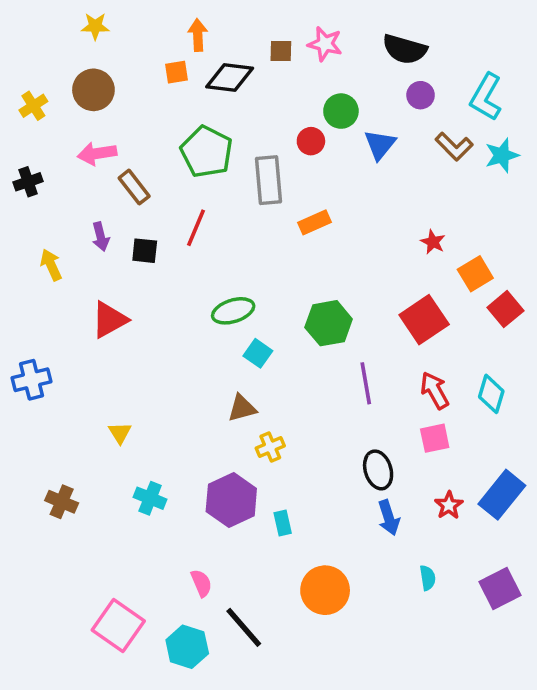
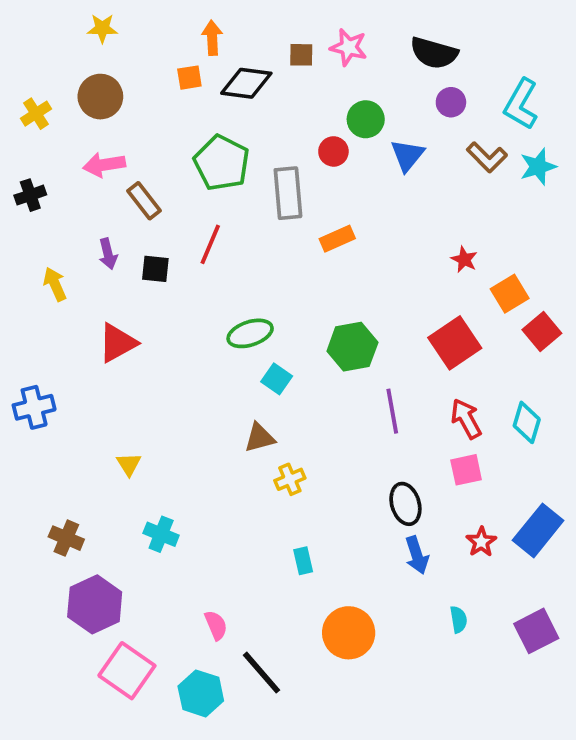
purple hexagon: (231, 500) -> (95, 604), moved

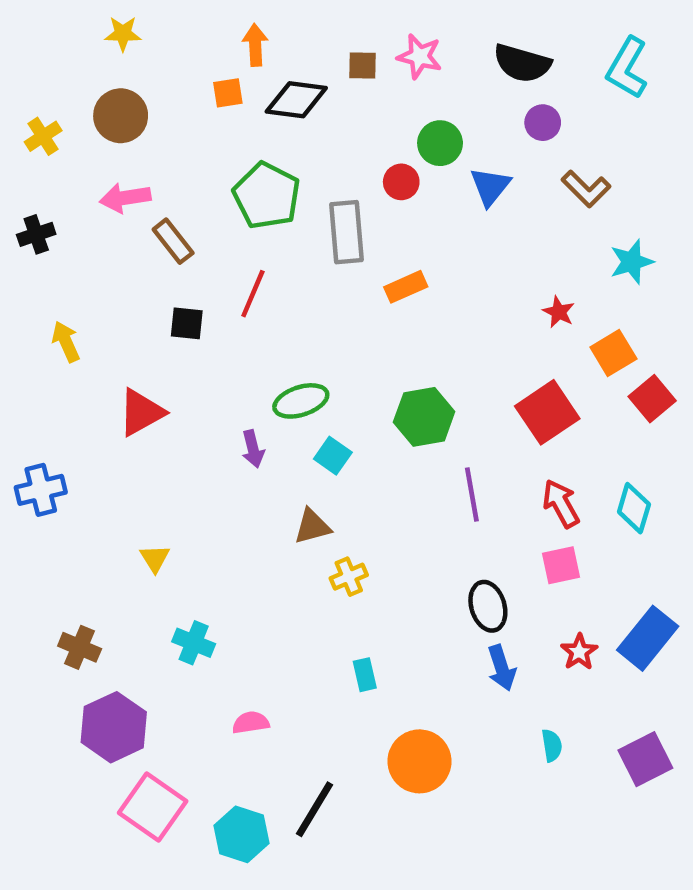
cyan L-shape: (521, 104) -> (627, 68), moved
cyan star: (538, 167) -> (632, 262), moved
purple arrow: (108, 254) -> (253, 449), moved
pink semicircle: (216, 625) -> (251, 723), moved, turned -76
black line: (261, 673) -> (315, 809), turned 72

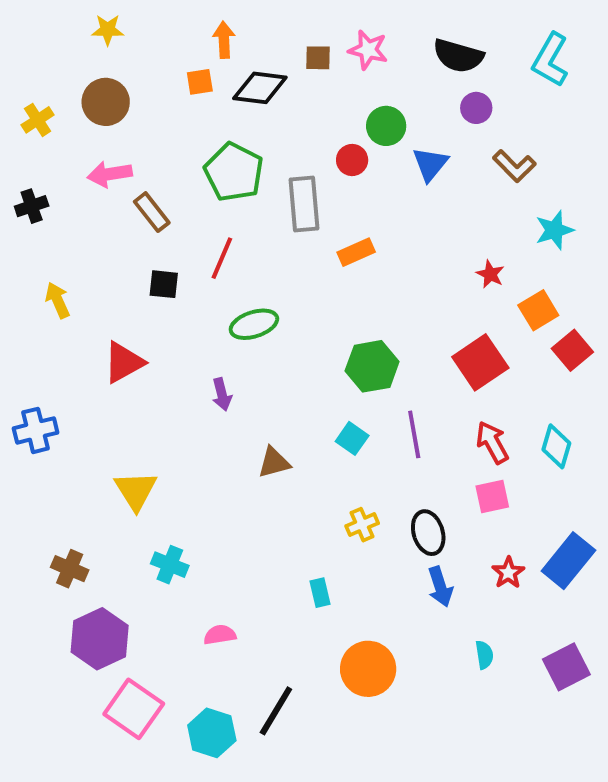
green ellipse: (301, 401) -> (254, 324), moved
cyan square: (333, 456) -> (352, 438), moved
yellow triangle: (155, 558) -> (136, 491), size x1.6
yellow cross: (349, 577) -> (362, 525), moved

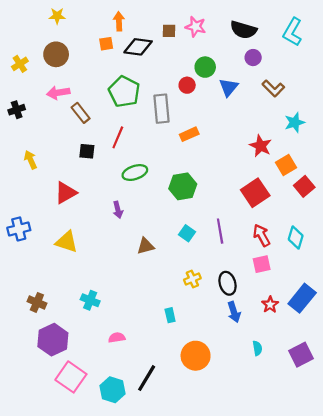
red star: (490, 274) -> (261, 146), size x1.5
green hexagon: (372, 366) -> (183, 186), moved
yellow triangle: (136, 491) -> (67, 242), moved, turned -40

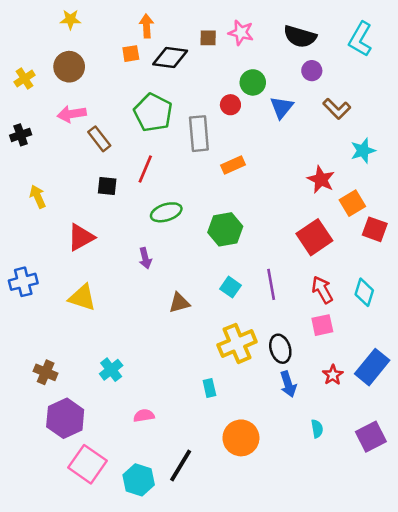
red square: (304, 186) -> (375, 229), turned -30
yellow cross: (192, 279) -> (237, 343), size x1.8
cyan cross: (90, 300) -> (111, 370), turned 30

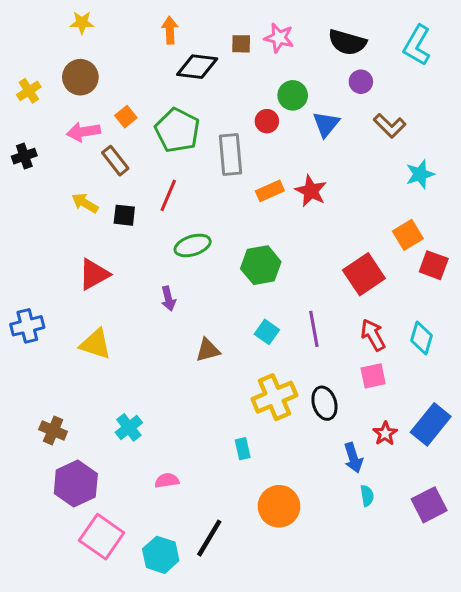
orange square: (131, 54) -> (126, 117), moved, turned -30
red star: (321, 180) -> (311, 191), moved
yellow arrow: (38, 197) -> (85, 203), moved, turned -35
blue arrow: (288, 384) -> (353, 458), moved

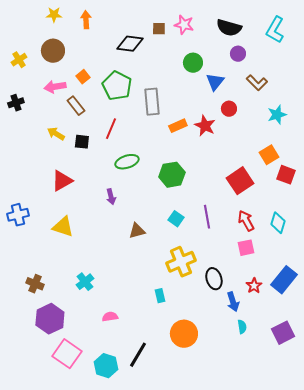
orange arrow: (170, 30) -> (86, 20), moved
red circle: (267, 121) -> (229, 109), moved
black ellipse: (324, 403) -> (214, 279), moved

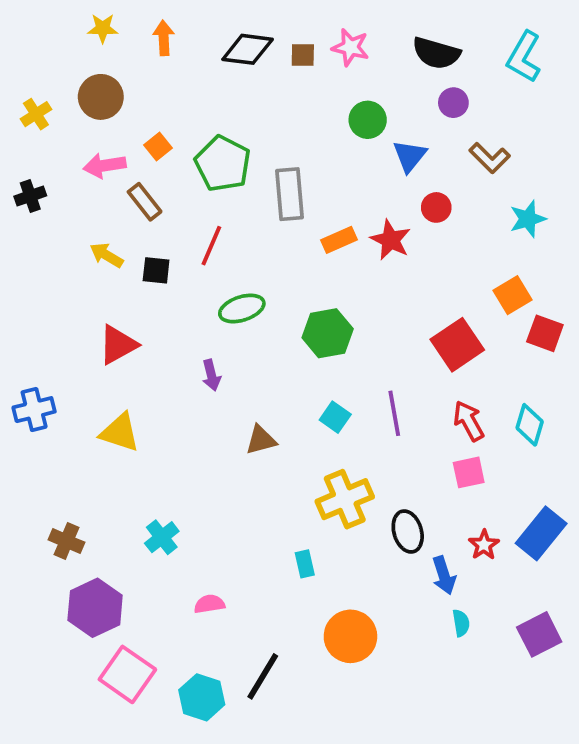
black diamond: (130, 44) -> (248, 49), moved

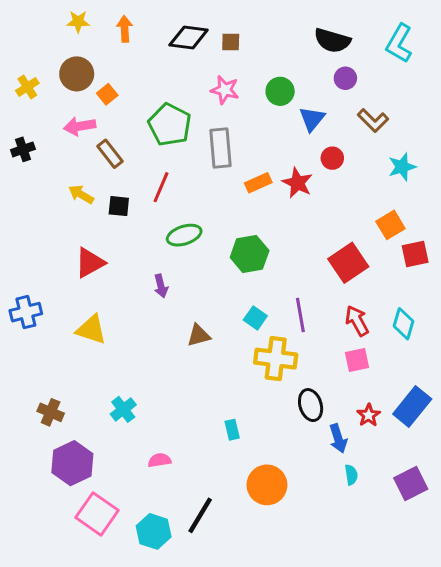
pink star: (350, 47) -> (225, 90), moved
orange square: (158, 146) -> (107, 94), moved
red square: (545, 333) -> (415, 254), turned -32
yellow cross: (345, 499) -> (276, 359), moved, turned 30

